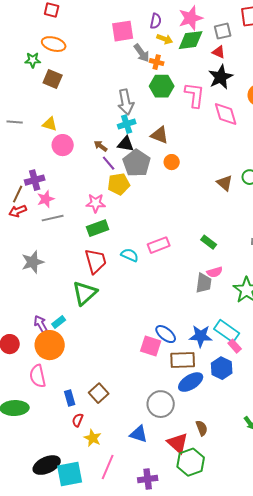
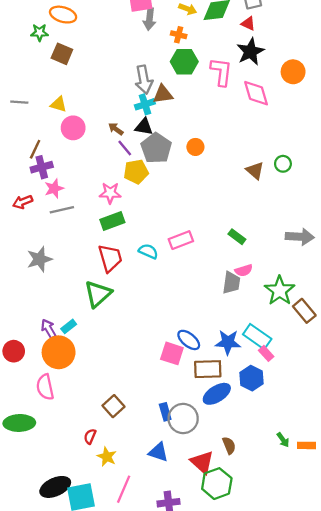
gray arrow: (142, 53) -> (149, 19), moved, turned 42
brown triangle: (160, 135) -> (163, 94), moved, turned -30
brown line: (18, 194) -> (35, 149), moved
blue rectangle: (70, 398) -> (165, 412), moved

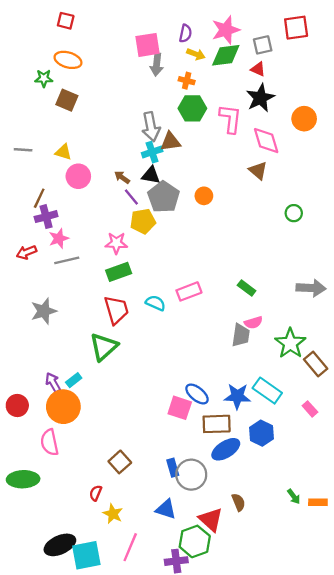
brown triangle: (255, 171) -> (258, 170), moved
pink rectangle: (266, 353) -> (310, 409), moved
green hexagon: (217, 484) -> (195, 541), moved

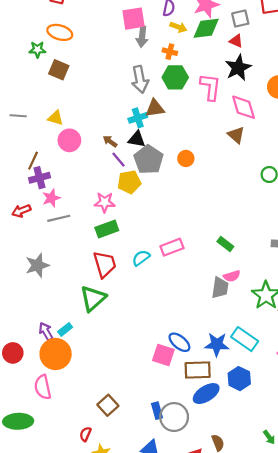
gray arrow: (151, 127) -> (140, 79), moved
cyan semicircle: (156, 303) -> (141, 258), turned -60

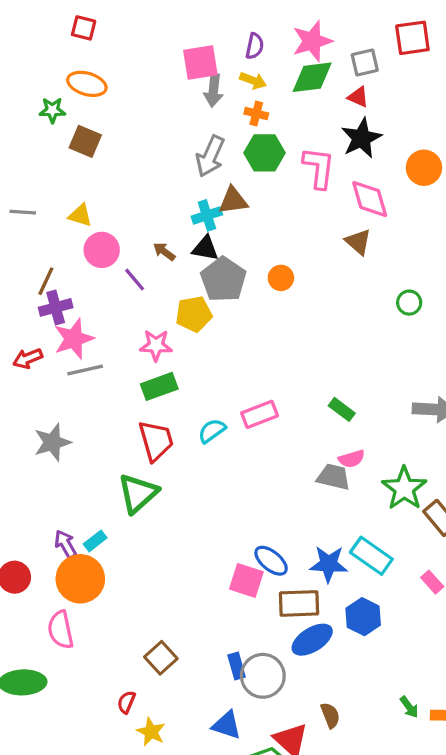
yellow arrow: (178, 27) -> (253, 81), moved
gray arrow: (140, 79) -> (210, 156), turned 35
purple line: (119, 160) -> (135, 280), moved
pink star: (51, 198) -> (74, 339), size x1.4
gray trapezoid: (220, 288) -> (334, 477), turned -85

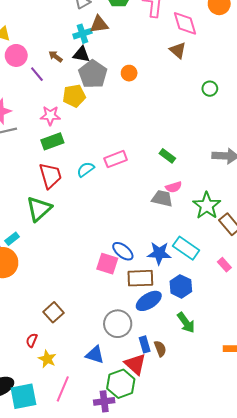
blue rectangle: (237, 666) -> (145, 344), moved
green arrow: (409, 707) -> (186, 323), moved, size x1.5

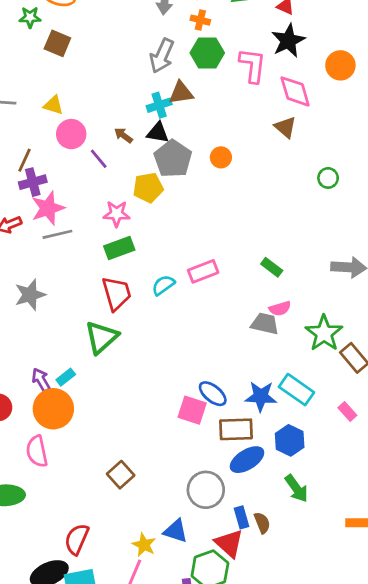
red semicircle: (32, 340) -> (77, 539), moved, size x1.6
yellow star: (47, 359) -> (144, 545), moved

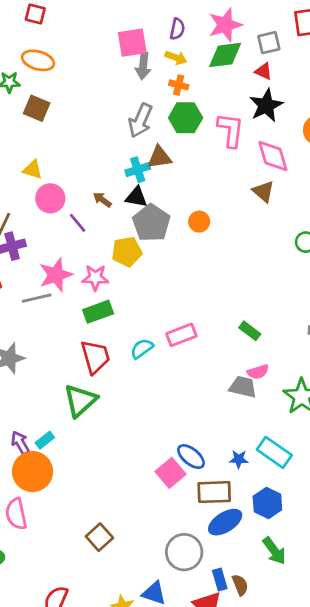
pink star: (48, 208) -> (56, 275), moved
blue star: (261, 396) -> (239, 459), size x0.6
pink square: (192, 410) -> (170, 473), turned 32

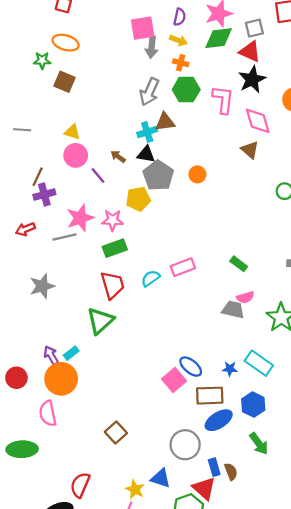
red triangle: (263, 71) -> (250, 52), size x1.5
yellow triangle: (33, 170) -> (72, 132), moved

